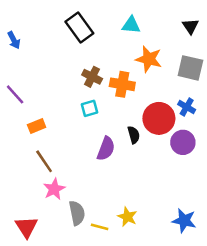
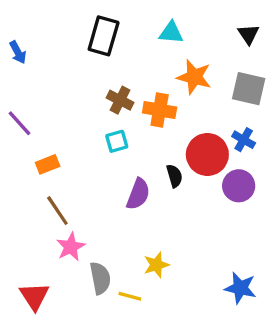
black rectangle: (79, 28) -> (104, 36), turned 52
yellow star: (127, 217) -> (156, 265), moved, turned 30

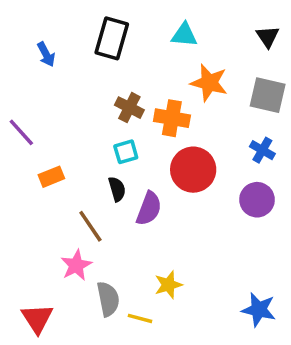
blue arrow: (18, 52) -> (46, 54), moved
red circle: (207, 154) -> (193, 170), moved
black semicircle: (174, 176) -> (117, 189), moved
brown line: (57, 211) -> (90, 226), moved

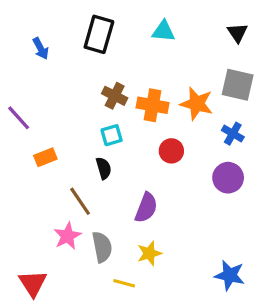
orange star: (209, 83) -> (197, 104), moved
red circle: (193, 170) -> (171, 151), size x0.6
purple semicircle: (149, 209) -> (146, 208), moved
gray semicircle: (108, 299) -> (102, 247), moved

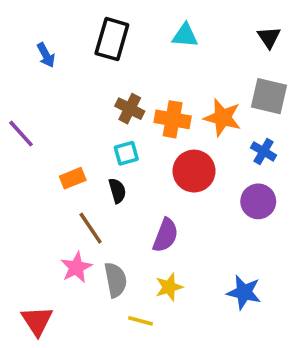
red circle: (171, 151) -> (194, 171), size x1.5
orange rectangle: (45, 157) -> (73, 178), moved
blue star: (230, 275) -> (244, 292), moved

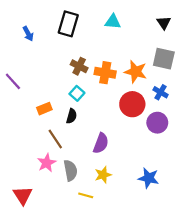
cyan square: (126, 153) -> (77, 93), turned -32
red circle: (194, 171) -> (132, 104), moved
black semicircle: (117, 191) -> (72, 116), turned 32

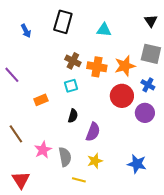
cyan triangle: (113, 22) -> (104, 30), moved
orange star: (136, 72) -> (125, 66), turned -30
cyan square: (77, 93) -> (71, 86), turned 32
black semicircle: (72, 116) -> (73, 116), moved
brown line: (55, 139) -> (16, 134), moved

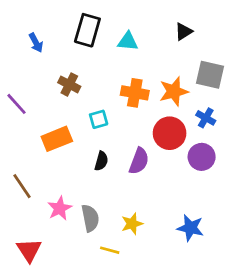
black triangle: (151, 21) -> (183, 32), moved, turned 32
cyan triangle: (104, 30) -> (128, 41), moved
brown cross: (73, 61) -> (69, 84), moved
orange rectangle: (41, 100) -> (57, 139), size x1.5
purple semicircle: (93, 132) -> (139, 161), moved

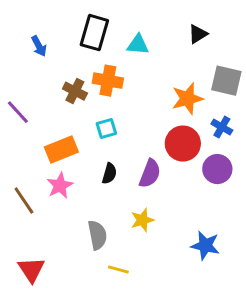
orange cross: (135, 93) -> (108, 81), moved
pink star: (60, 208) -> (60, 186), moved
yellow star: (132, 224) -> (142, 220), moved

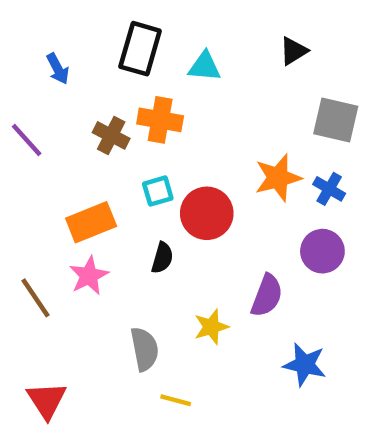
orange star: (187, 99) -> (278, 178), moved
purple line: (18, 112) -> (27, 140), moved
red circle: (183, 144) -> (207, 213), moved
purple semicircle: (150, 174) -> (267, 296), moved

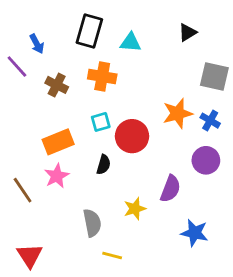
brown cross: (111, 135) -> (57, 85), moved
purple line: (27, 140) -> (17, 67), moved

